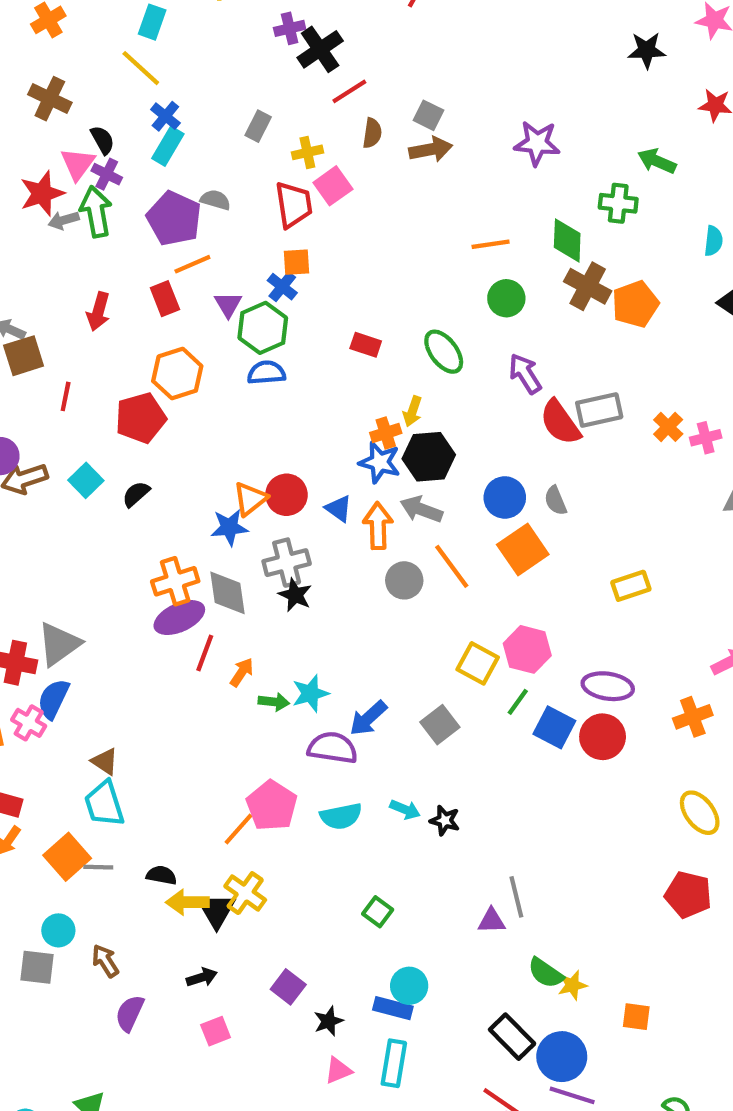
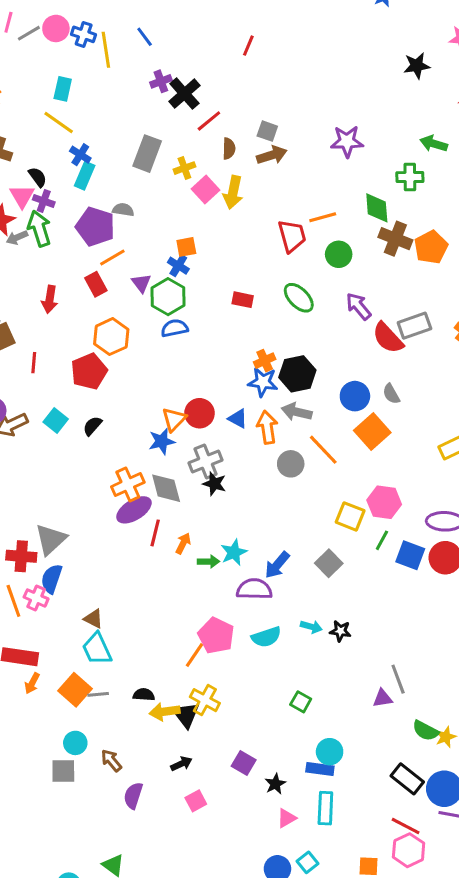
gray rectangle: (258, 126) -> (147, 154), size x1.6
red trapezoid: (294, 205) -> (292, 236), moved
yellow arrow: (412, 411) -> (233, 192), moved, size x1.5

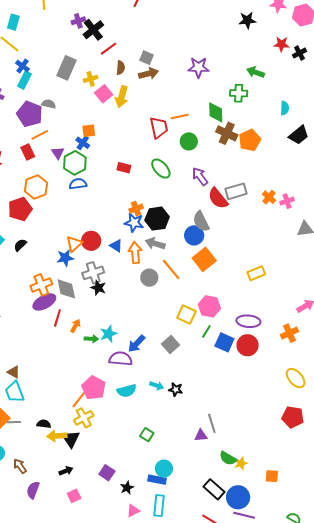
gray semicircle: (391, 394) -> (201, 221), moved, size x1.5
yellow cross: (205, 700) -> (84, 418), moved, turned 30

